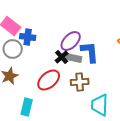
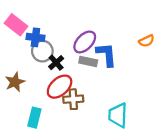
gray circle: (13, 49) -> (42, 51), moved
black cross: (62, 57) -> (56, 63), moved
brown cross: (80, 82) -> (73, 99), moved

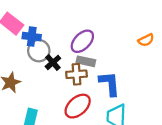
blue L-shape: (106, 55) -> (109, 84), moved
red ellipse: (60, 87) -> (78, 106), moved
brown cross: (73, 99) -> (76, 74), moved

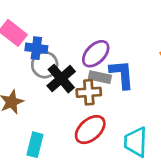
black cross: (53, 62) -> (61, 79), size x1.5
blue L-shape: (109, 84) -> (122, 74), moved

